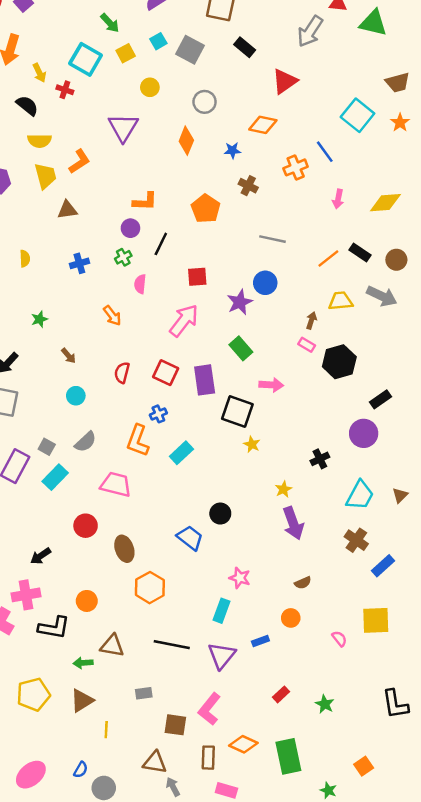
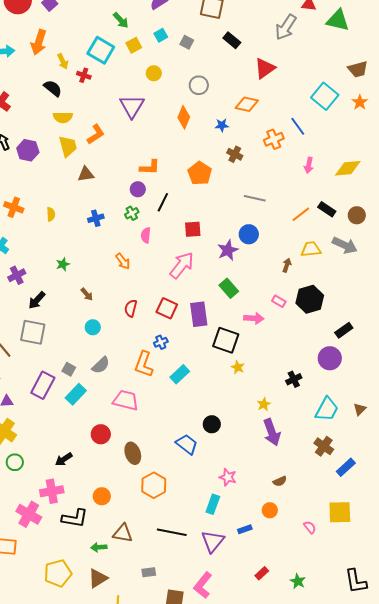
gray square: (190, 50) -> (187, 42), size x0.6
pink rectangle: (307, 345) -> (279, 301), moved

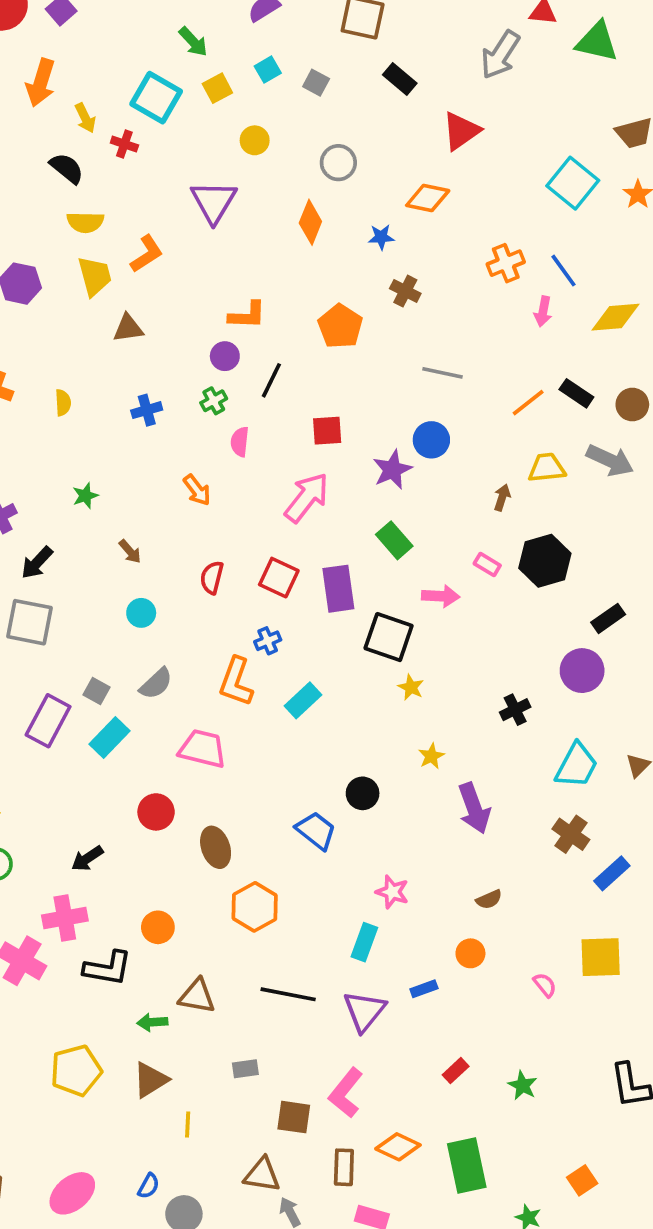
blue line: (298, 126) -> (563, 271), moved
orange cross: (274, 139) -> (506, 263), moved
yellow star: (264, 404) -> (431, 756), moved

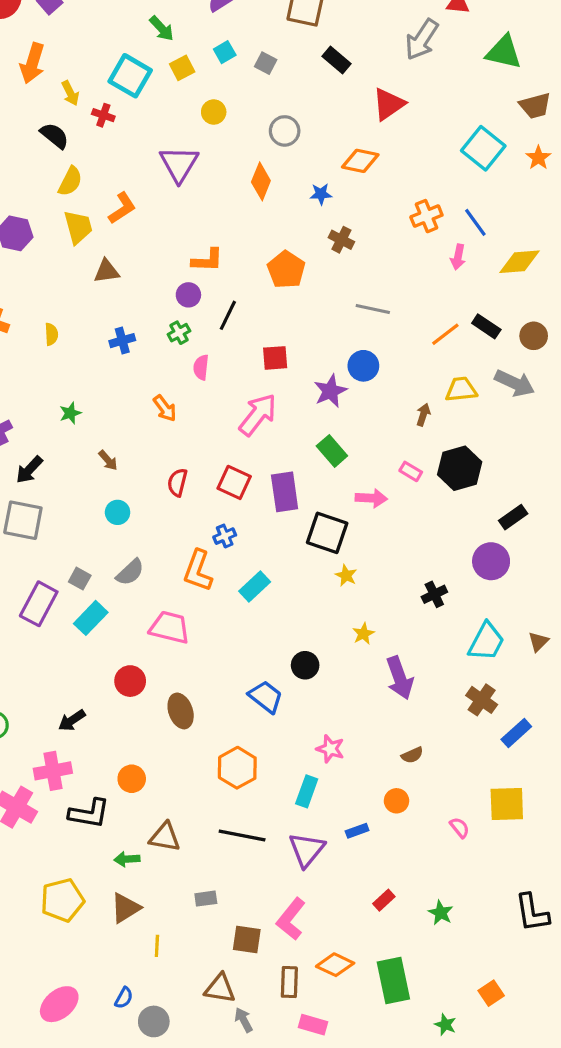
green triangle: (597, 42) -> (504, 52), moved
yellow semicircle: (85, 222) -> (70, 181), turned -64
orange hexagon: (255, 907) -> (237, 768), moved

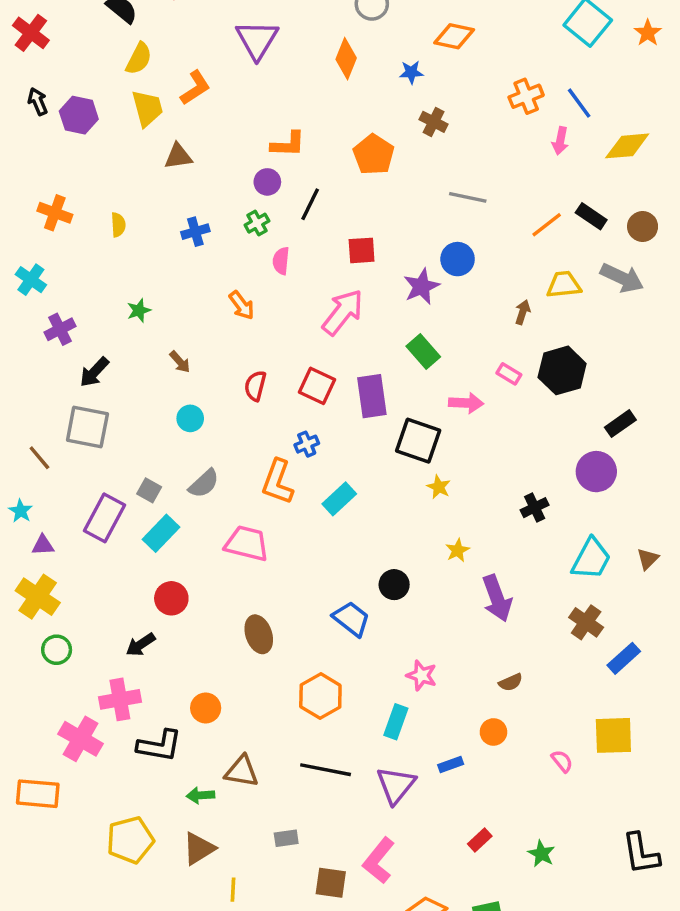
red circle: (130, 681) -> (171, 598), moved

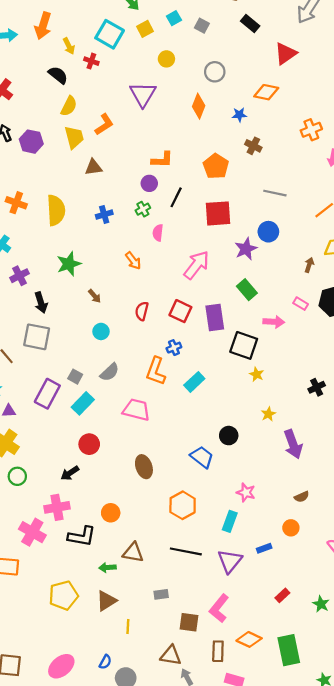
yellow semicircle: (118, 225) -> (56, 210), size x2.0
red square: (362, 250) -> (218, 213), moved, size x1.5
green star: (139, 310) -> (69, 264), size x1.6
black arrow: (94, 372) -> (41, 302), turned -60

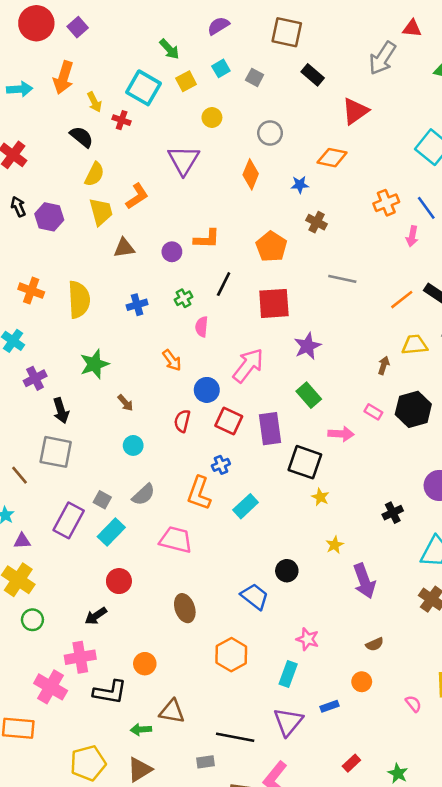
purple circle: (149, 183) -> (172, 252), moved
blue circle: (268, 232) -> (207, 390), moved
black line: (186, 551) -> (235, 737), moved

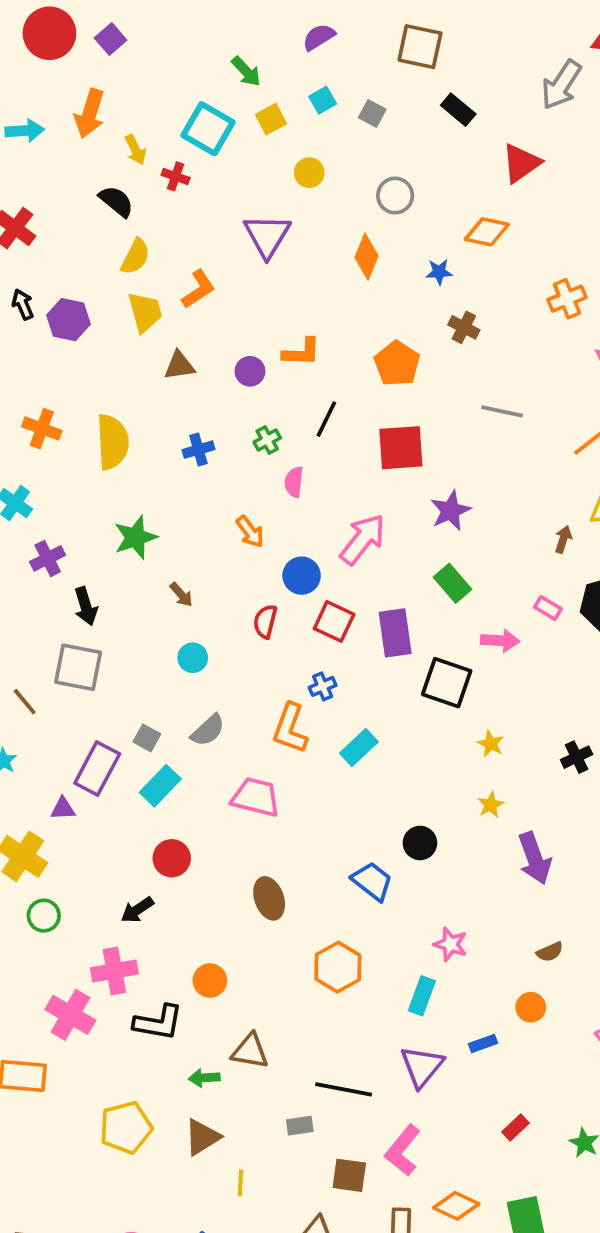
yellow star: (320, 497) -> (491, 744), moved
purple triangle: (22, 541) -> (63, 809), moved

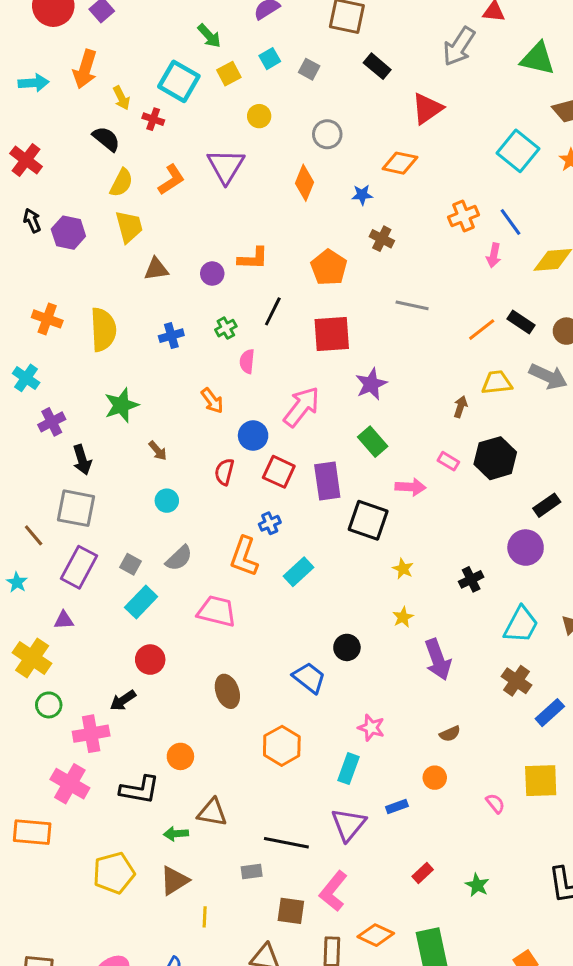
orange L-shape: (198, 289) -> (171, 180), moved
purple rectangle: (97, 769) -> (79, 567), moved
pink cross: (114, 971) -> (91, 734), moved

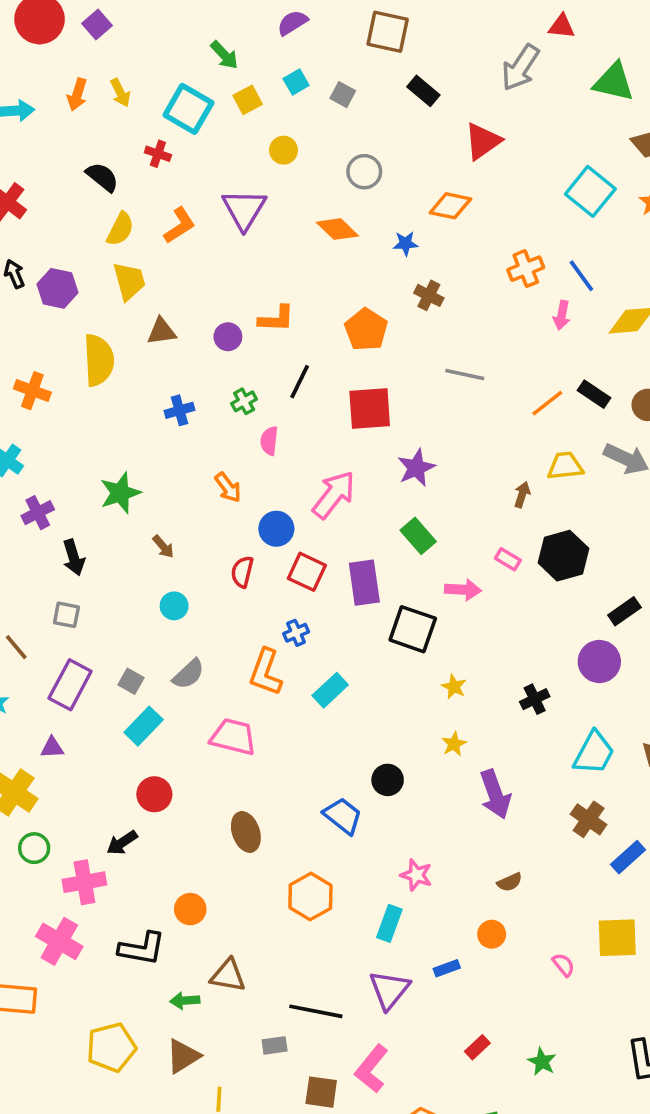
orange arrow: (85, 69) -> (77, 95), size x0.7
yellow arrow: (121, 98) -> (120, 93), moved
orange diamond: (305, 183) -> (337, 229), turned -68
yellow semicircle: (103, 330) -> (99, 360), moved
gray square: (76, 508) -> (66, 615), size x0.6

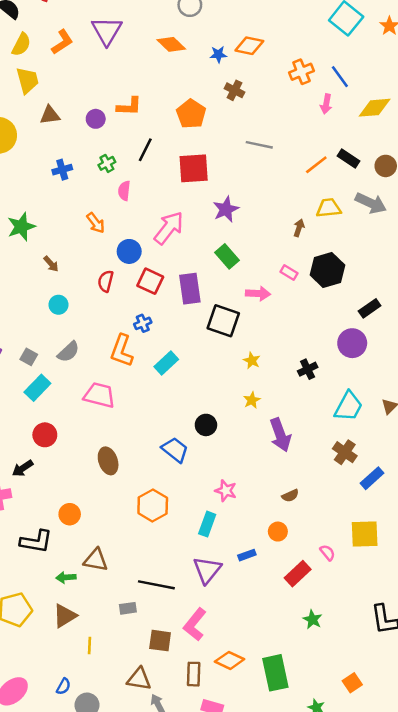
orange diamond: (450, 206) -> (249, 46), moved
red rectangle: (477, 1047) -> (298, 574), moved, size x1.5

